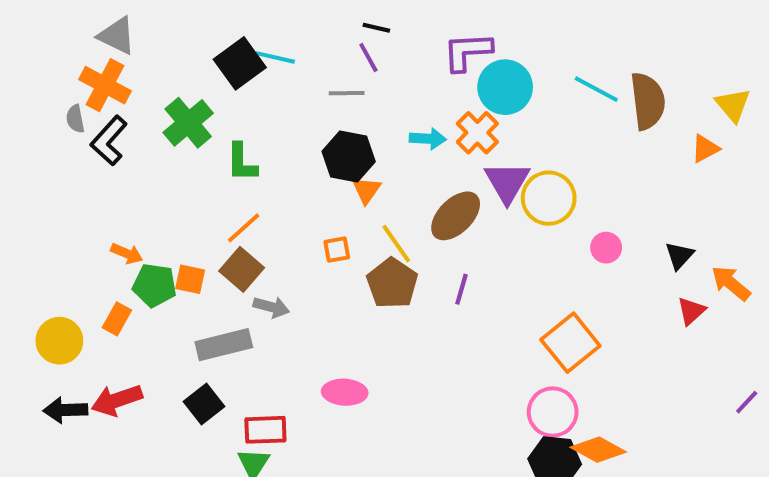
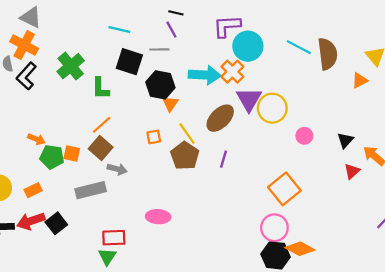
black square: (240, 63) -> (129, 62), moved, turned -36
cyan arrow: (428, 139) -> (205, 75), size x1.6
orange rectangle: (117, 319) -> (33, 190), moved, turned 35
black square: (204, 404) -> (56, 223), moved

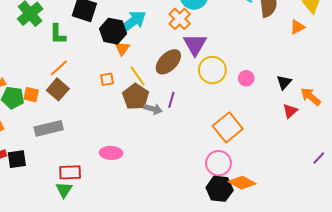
cyan arrow: (205, 75) -> (133, 22), moved, turned -40
yellow circle: (272, 108) -> (212, 70), moved
gray arrow: (117, 169) -> (153, 109), moved
black square: (56, 223) -> (17, 159), turned 30

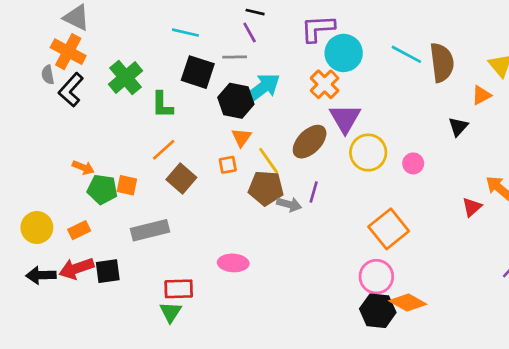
orange triangle: (122, 49) -> (241, 138), moved
black triangle: (284, 82) -> (458, 127), moved
brown square: (58, 89) -> (181, 178), moved
brown pentagon: (136, 97) -> (266, 188), turned -30

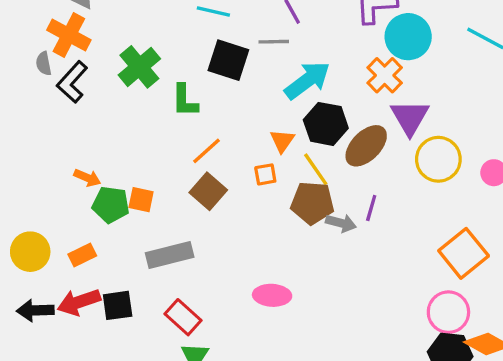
black hexagon: (236, 101) -> (326, 124), moved
orange line: (164, 150) -> (207, 151), moved
red rectangle: (179, 289) -> (183, 317), moved, turned 44

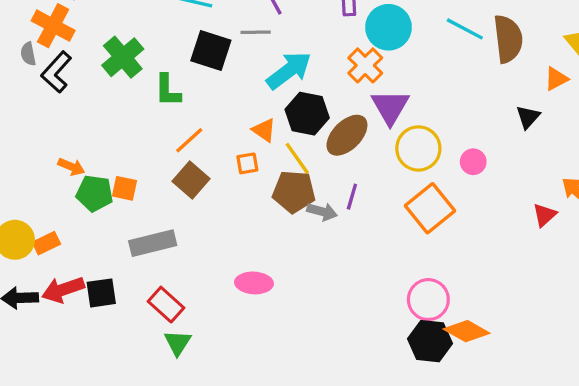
orange triangle: (282, 141) -> (264, 130), turned -30
orange square: (464, 253) -> (430, 208), moved
orange rectangle: (82, 255) -> (46, 243), moved

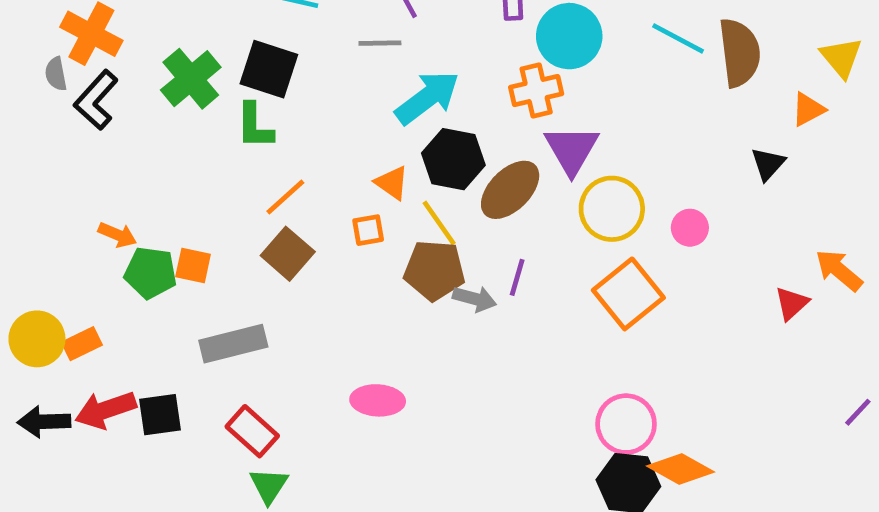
black square: (211, 51) -> (269, 69), moved
orange cross: (365, 65) -> (536, 91), turned 32

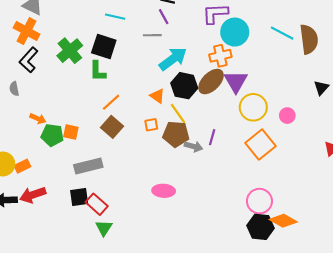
gray semicircle: (56, 74) -> (14, 89), moved
brown ellipse: (510, 190) -> (211, 82), moved
orange square: (368, 230) -> (151, 125), moved
pink ellipse: (378, 400) -> (164, 191), moved
black square: (160, 415) -> (79, 197), moved

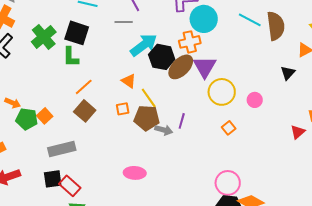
black hexagon: (184, 86) -> (162, 57), moved
orange square: (71, 132) -> (45, 116), turned 35
orange square: (260, 144) -> (229, 128), size x0.5

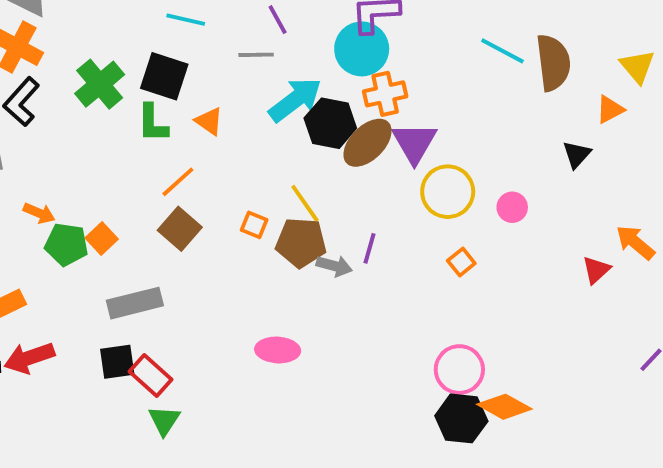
cyan circle: (204, 19) -> (362, 49), moved
orange triangle: (129, 81) -> (209, 121), moved
orange square: (123, 109) -> (254, 225), turned 32

